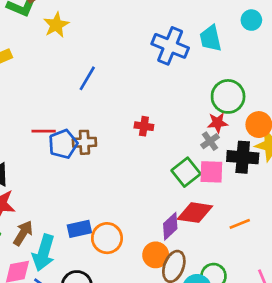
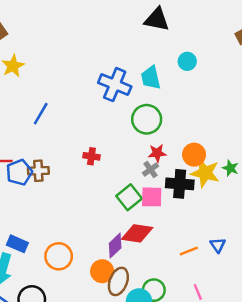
green circle: (228, 96) -> (147, 119), moved
orange line: (240, 224) -> (189, 251), moved
blue rectangle: (79, 229) -> (17, 244), moved, turned 36

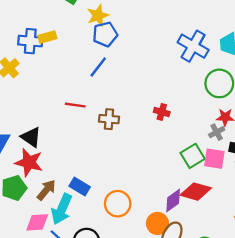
blue line: (41, 114) -> (98, 67), moved
blue pentagon: (19, 172) -> (105, 34), moved

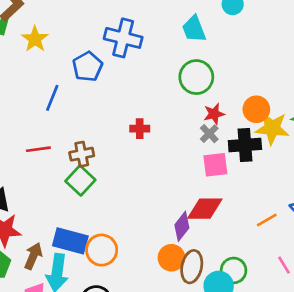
blue pentagon: (105, 34) -> (88, 67), moved
blue cross: (193, 46) -> (123, 38), moved
green square: (193, 156) -> (80, 181), moved
blue rectangle: (80, 187) -> (70, 241), size x1.4
orange circle: (118, 204) -> (102, 250), moved

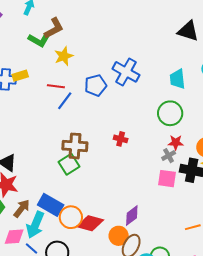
red line: (38, 149) -> (56, 86), moved
brown cross: (82, 154) -> (75, 146), size x1.4
red diamond: (205, 209) -> (90, 223), moved

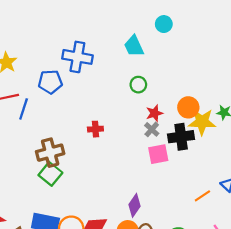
blue pentagon: (96, 85) -> (50, 82), turned 30
green circle: (170, 113) -> (138, 85), size x0.6

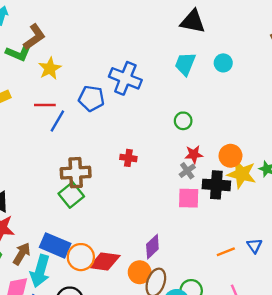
cyan trapezoid: (134, 46) -> (185, 64), moved, turned 35

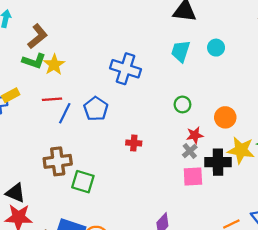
green L-shape: (18, 53) -> (34, 61), moved
blue pentagon: (91, 98) -> (96, 109), moved, turned 30
orange circle: (230, 156) -> (225, 117), moved
brown cross: (76, 173) -> (58, 161), moved
green square: (71, 195) -> (83, 182), turned -30

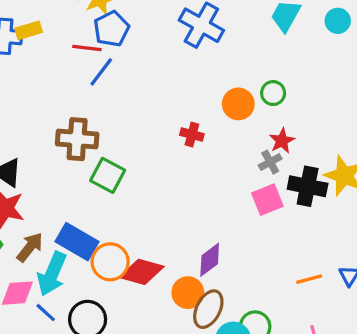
blue pentagon: (96, 109) -> (111, 29), moved
orange circle: (225, 117) -> (238, 104), moved
red star: (195, 135) -> (282, 141), turned -30
pink square: (193, 176) -> (267, 200), turned -30

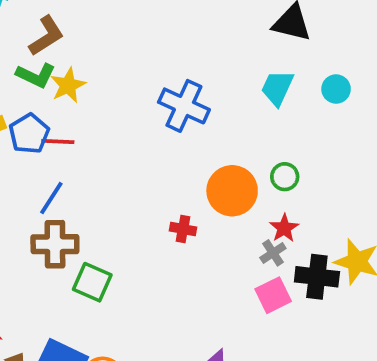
blue pentagon: (111, 29) -> (29, 134), moved
blue line: (101, 72) -> (51, 198), moved
green circle: (273, 93) -> (285, 177), moved
orange circle: (238, 104) -> (232, 191), size x1.4

